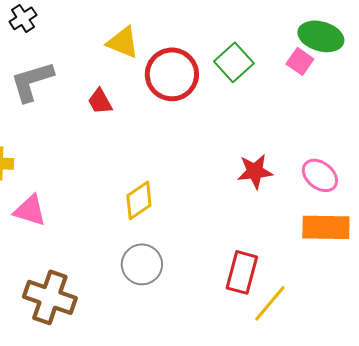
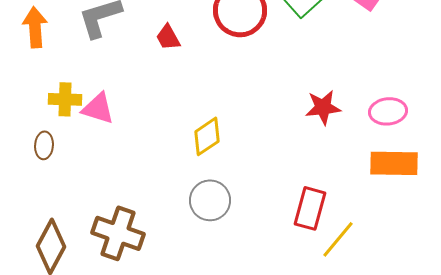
pink ellipse: (320, 175) -> (388, 111), turned -45
pink triangle: (30, 210) -> (98, 108), moved

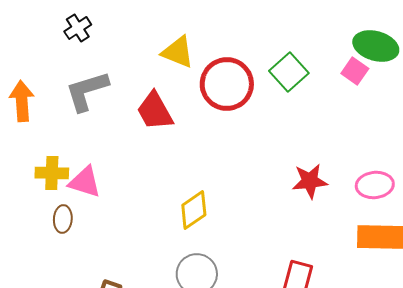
red trapezoid: (168, 37) -> (155, 111), size x1.5
brown ellipse: (44, 145) -> (63, 219), moved

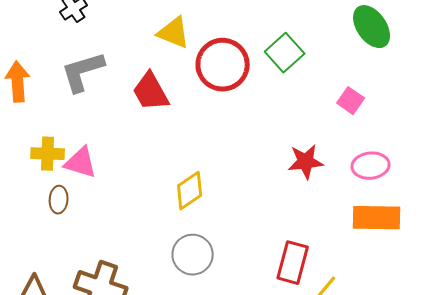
green ellipse: (376, 46) -> (372, 27), turned 39
pink square: (355, 71) -> (351, 101), moved

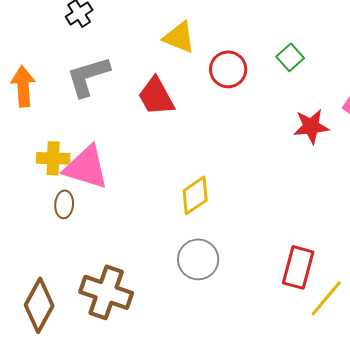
green square: (285, 53) -> (290, 57), size x0.7
red circle: (223, 65) -> (228, 69), size x0.7
red star: (306, 162) -> (311, 126), moved
pink triangle: (81, 163) -> (86, 167), size x1.4

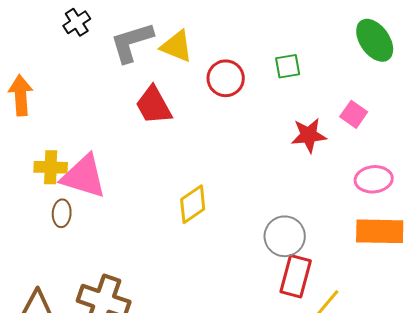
green square: (290, 57) -> (288, 66), turned 32
gray L-shape: (88, 76) -> (132, 42), moved
gray circle: (198, 259) -> (285, 236), moved

